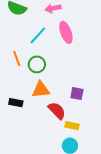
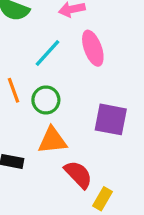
purple square: (77, 94) -> (111, 119), moved, size x1.5
yellow rectangle: (72, 126) -> (103, 199), turned -72

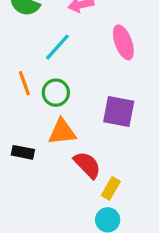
pink ellipse: (93, 48) -> (123, 42), moved

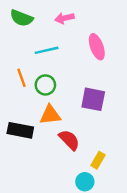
cyan line: (57, 47) -> (47, 50), turned 35
black rectangle: (23, 152) -> (20, 130), size x1.5
yellow rectangle: (111, 188) -> (98, 160), moved

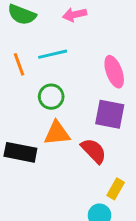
pink ellipse: (97, 47) -> (114, 72), moved
orange line: (22, 78) -> (19, 64), moved
red semicircle: (69, 140) -> (94, 151), moved

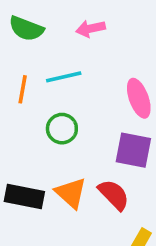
orange line: (19, 64) -> (23, 89), turned 30
orange triangle: (57, 133) -> (71, 193), moved, turned 48

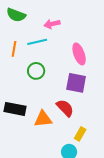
pink arrow: (91, 29) -> (52, 24), moved
orange triangle: (71, 193) -> (43, 119), moved, turned -48

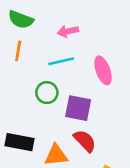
cyan line: (37, 42) -> (61, 61), moved
orange line: (14, 49) -> (18, 51), moved
purple square: (76, 83) -> (78, 108), moved

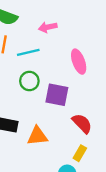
cyan line: (61, 61) -> (28, 52), moved
red semicircle: (85, 141) -> (82, 123), moved

